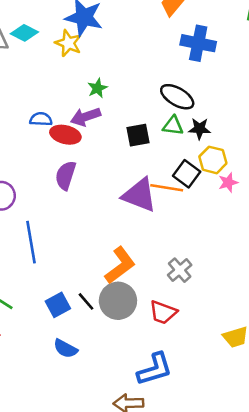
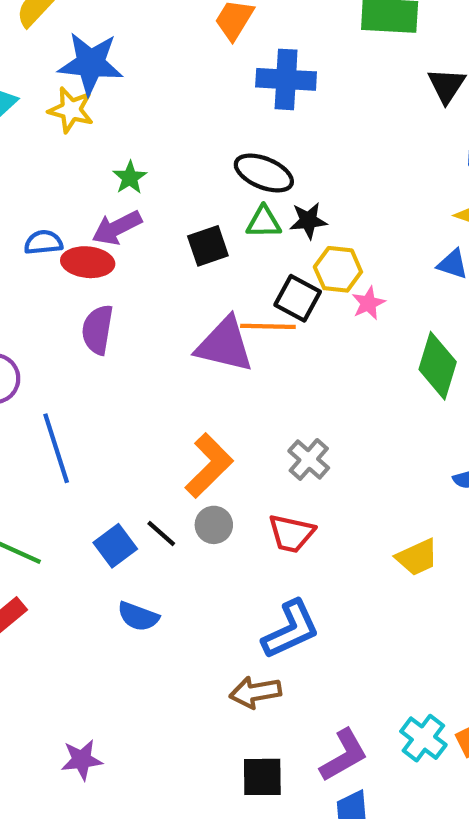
gray circle: (118, 301) -> (214, 525), size x0.6

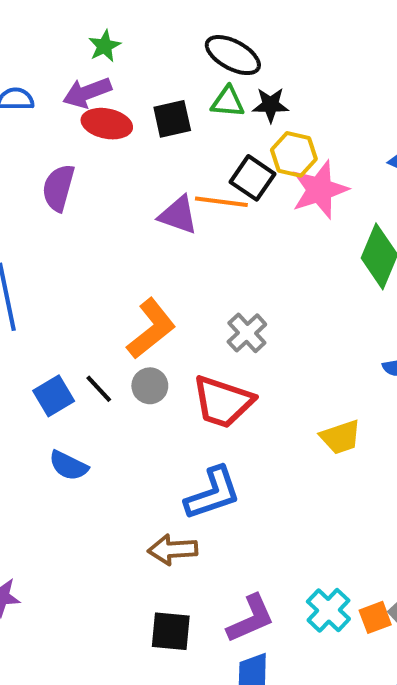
red ellipse: (88, 262) -> (107, 124), moved
pink star: (368, 303) -> (320, 190), size x1.8
purple triangle: (225, 345) -> (178, 215), size x0.7
red trapezoid: (291, 533) -> (223, 402), size x1.4

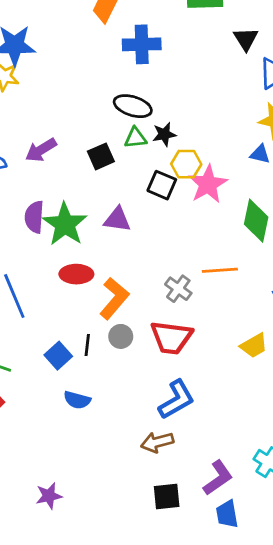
green star: (104, 46) -> (65, 224), moved, size x2.0
red ellipse: (107, 124) -> (76, 274), moved
orange line: (221, 202) -> (220, 270), moved
black line: (99, 389) -> (87, 345), turned 60

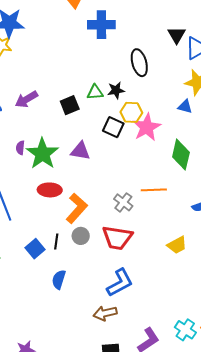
black triangle: (246, 39) -> (177, 35), moved
black ellipse: (133, 106) -> (139, 63), moved, turned 56
purple semicircle: (34, 217) -> (20, 148), size x0.6
blue semicircle: (77, 400) -> (59, 280), moved, turned 90

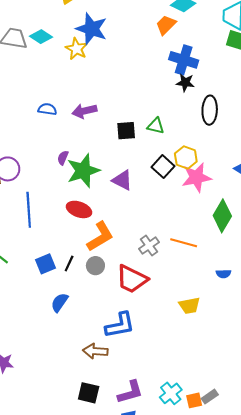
black star: (116, 90) -> (185, 83), moved

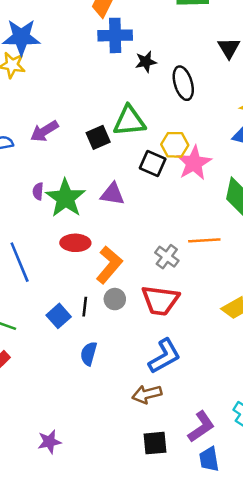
blue cross: (184, 60) -> (115, 35), moved
green triangle: (156, 126) -> (129, 121), size x1.6

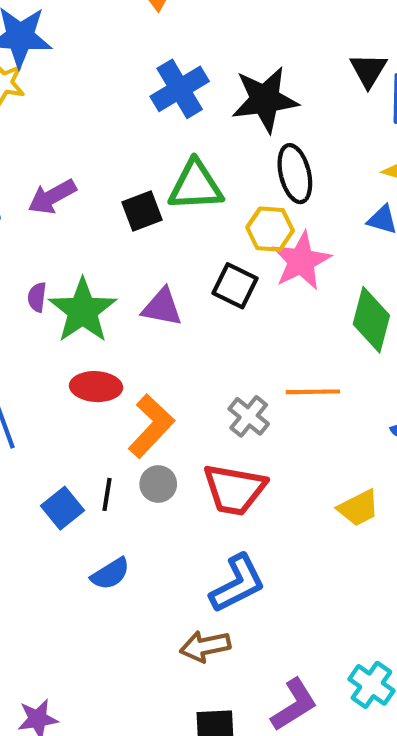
blue cross: (115, 35) -> (180, 89), moved, turned -32
black star: (146, 62) -> (265, 100), moved, size x1.8
black ellipse: (183, 83) -> (295, 174), moved
black square: (153, 164) -> (235, 286), moved
blue semicircle: (89, 354) -> (110, 574), turned -140

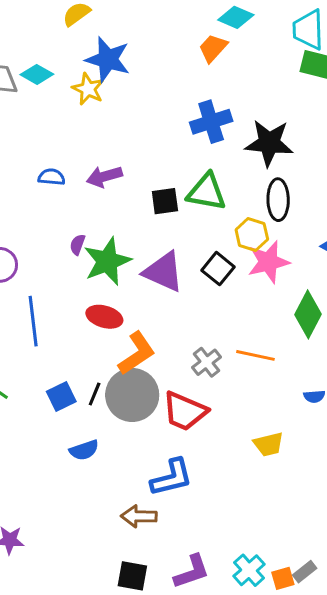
purple triangle: (162, 307) -> (163, 272), size x1.4
gray circle: (158, 484) -> (132, 395), size x2.0

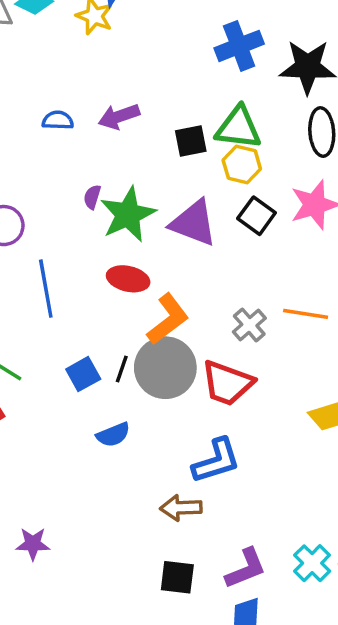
yellow hexagon: (252, 235) -> (242, 164), moved

